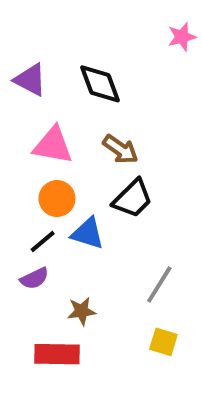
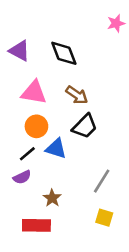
brown star: (82, 311) -> (52, 198), turned -30

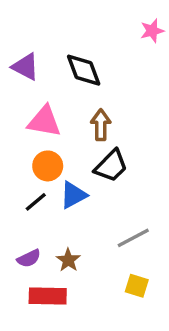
brown arrow: (77, 95) -> (101, 125), turned -125
blue triangle: (56, 149) -> (73, 195), turned -45
purple semicircle: (22, 177) -> (29, 258), moved
gray line: (102, 181) -> (133, 238), turned 30

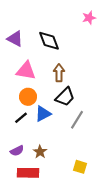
gray line: (133, 238) -> (77, 120), moved, turned -30

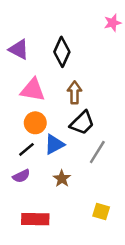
black diamond: (49, 41) -> (62, 52), turned 45
purple semicircle: (17, 151) -> (21, 176), moved
brown star: (40, 152) -> (62, 179), moved

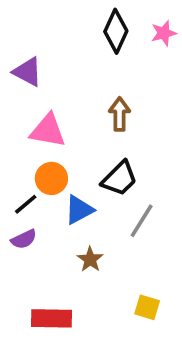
black diamond: (62, 52) -> (116, 31), moved
brown arrow: (75, 92) -> (120, 114), moved
black line: (26, 149) -> (26, 204), moved
purple semicircle: (21, 176) -> (24, 239), moved

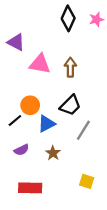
pink triangle: (48, 131) -> (40, 64), moved
purple semicircle: (24, 239) -> (21, 150), moved

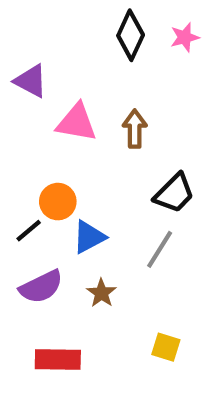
black trapezoid: (70, 105) -> (174, 193), moved
purple semicircle: (21, 150) -> (41, 287), size x1.5

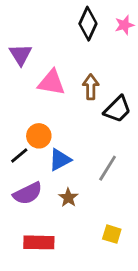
purple triangle: (31, 81) -> (21, 54), turned 30
black trapezoid: (174, 193) -> (117, 109), moved

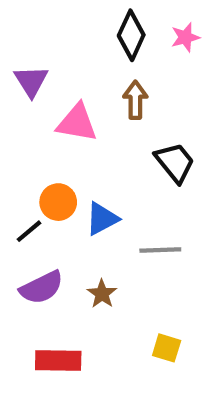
brown arrow: (91, 87) -> (135, 100), moved
black trapezoid: (117, 109) -> (175, 162), turned -84
blue triangle: (60, 160) -> (102, 219), moved
gray line: (108, 168) -> (160, 250), turned 56

